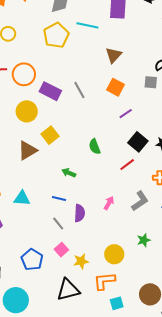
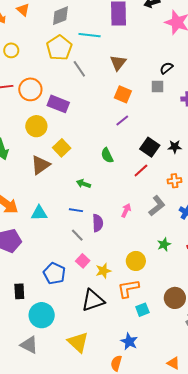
gray line: (79, 90) -> (79, 69), moved
purple line: (126, 114) -> (122, 121), moved

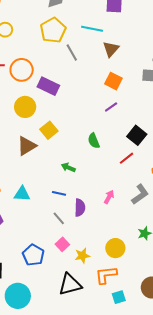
cyan line: (90, 35) -> (92, 29), moved

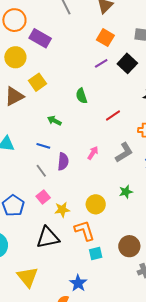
black square: (137, 135) -> (127, 63), moved
orange L-shape: (106, 275) -> (84, 230), turned 75

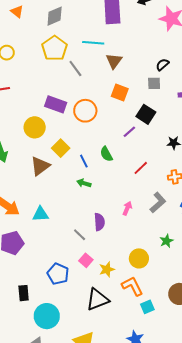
orange circle: (14, 20) -> (85, 111), moved
purple line: (101, 63) -> (129, 132), moved
blue line: (43, 146) -> (84, 161), moved, turned 56

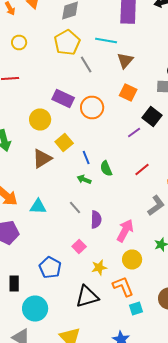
green semicircle: (106, 154) -> (106, 168), moved
pink arrow: (127, 208) -> (125, 230), moved, size x1.6
gray line: (80, 235) -> (75, 208), moved
pink square: (86, 260) -> (79, 246), moved

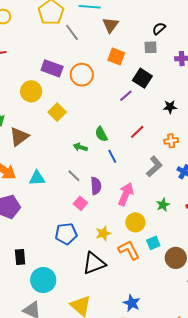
brown triangle: (42, 158) -> (19, 137), moved
blue line: (86, 158) -> (112, 156), moved
pink square: (79, 246) -> (80, 203), moved
blue pentagon: (50, 268) -> (66, 234), moved, turned -30
cyan square: (136, 308) -> (153, 243), moved

